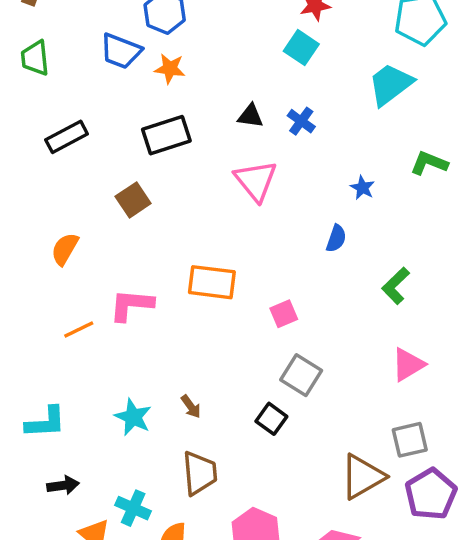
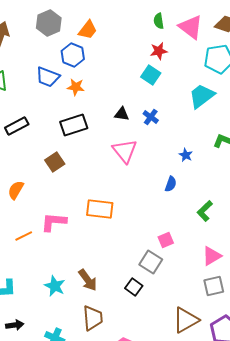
pink square: (284, 314) -> (166, 240), moved
brown arrow: (191, 407) -> (88, 280), size x1.6
gray square: (410, 440) -> (214, 286), moved

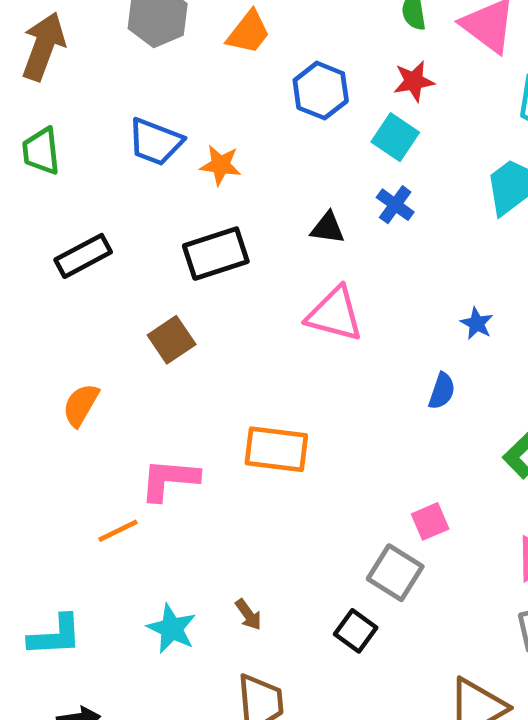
blue hexagon: (73, 55) -> (321, 91), moved
blue cross: (151, 117) -> (395, 205), moved
pink triangle: (125, 151) -> (335, 314), turned -36
orange line: (24, 236) -> (118, 531), moved
brown arrow: (88, 280) -> (248, 615), size x0.6

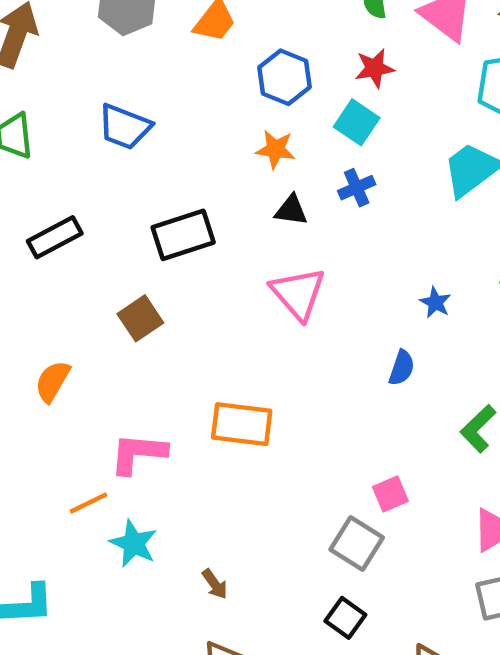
orange star: (221, 165) -> (275, 149), moved
blue cross: (395, 205) -> (357, 188), turned 30
pink triangle: (335, 314) -> (298, 294), turned 34
cyan star: (172, 629) -> (134, 544), moved
black square: (356, 631) -> (345, 618), moved

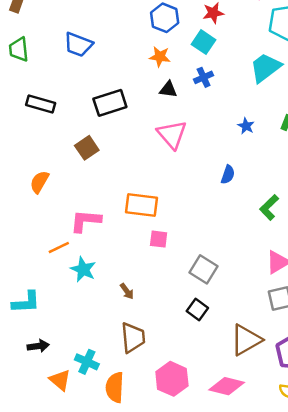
black rectangle: (55, 237) -> (41, 104), turned 44
blue star: (435, 303) -> (246, 126), moved
pink square: (390, 494) -> (159, 239), moved, turned 30

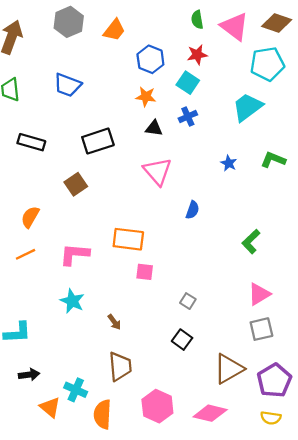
blue semicircle: (228, 175) -> (193, 210), moved
orange line: (59, 248) -> (25, 254), moved
gray square: (204, 269) -> (188, 301), size x0.6

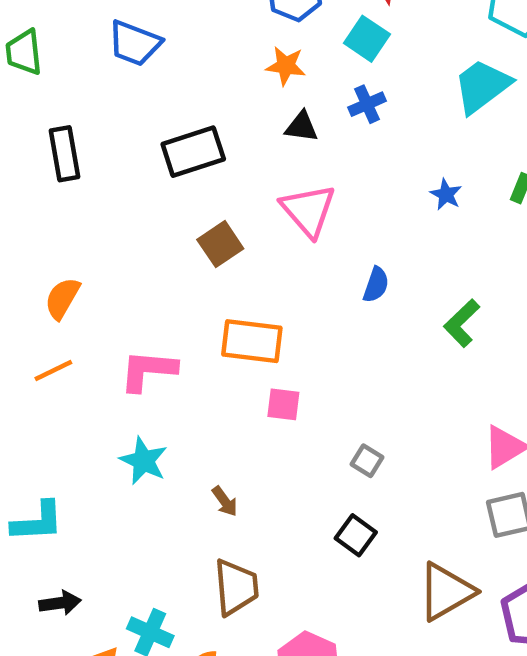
black rectangle: (31, 142) -> (65, 154), turned 64
brown square: (76, 184) -> (220, 244), moved
green L-shape: (251, 241) -> (462, 323), moved

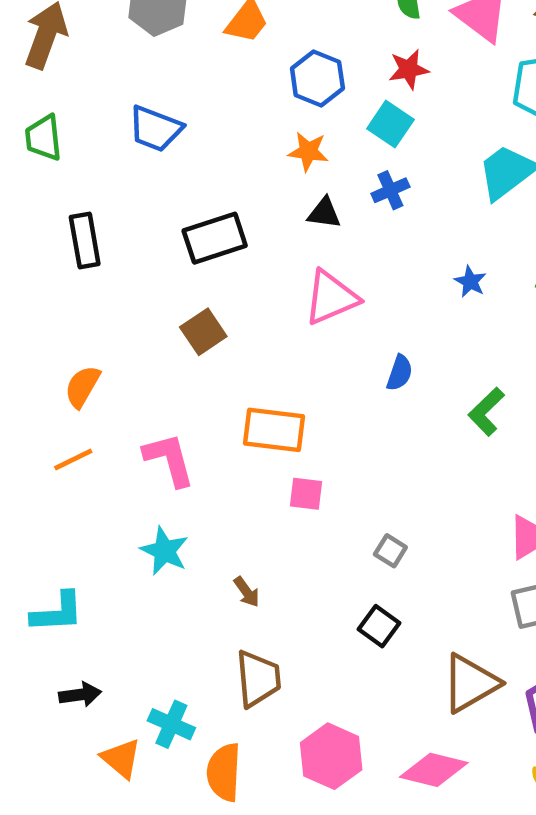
pink triangle: (308, 210) -> (331, 298), turned 48
brown square: (220, 244) -> (203, 332), moved
pink L-shape: (148, 370) -> (169, 460), turned 70

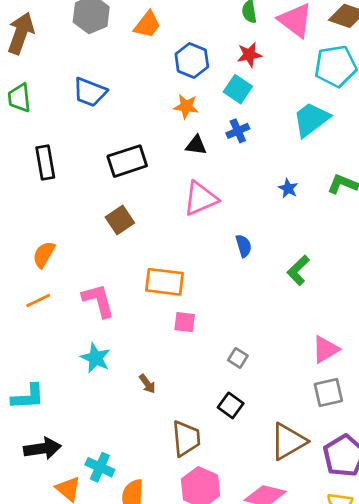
blue semicircle: (400, 373) -> (244, 246), turned -35
brown trapezoid: (258, 679) -> (186, 438), moved
black arrow: (80, 695) -> (42, 449), size x1.4

